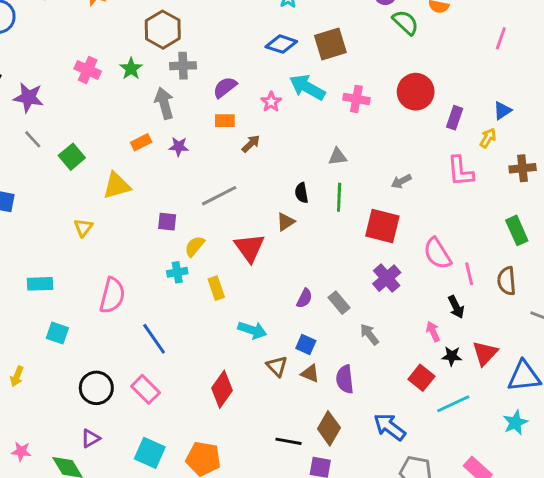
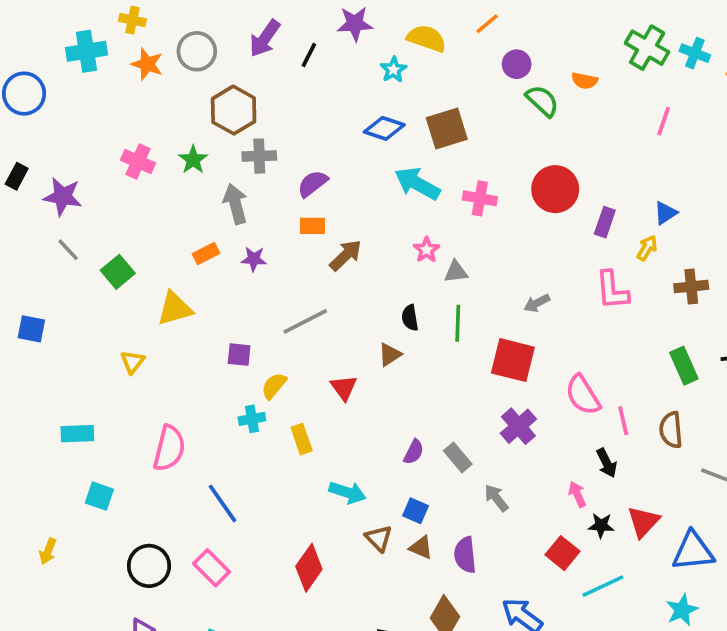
pink star: (271, 102) -> (427, 250), moved
brown arrow: (251, 144) -> (346, 255), size x1.4
red triangle: (249, 248) -> (344, 388), size x0.7

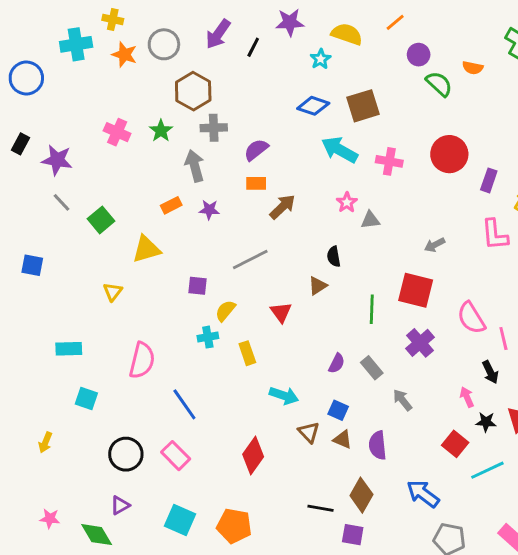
green line: (458, 323) -> (372, 309), moved

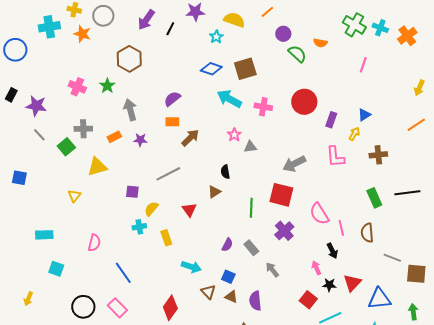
gray circle: (164, 44) -> (103, 16), moved
gray cross: (214, 128) -> (83, 129), moved
gray arrow: (435, 245) -> (294, 164), size x1.6
pink semicircle: (142, 360) -> (94, 243), size x0.7

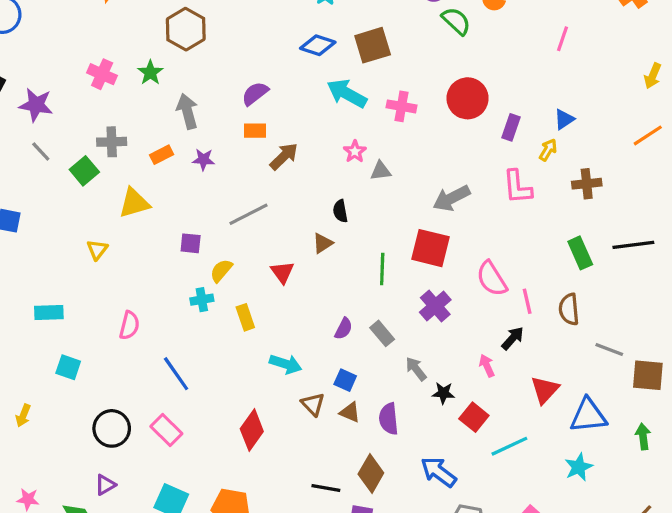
black arrow: (332, 251) -> (513, 338), turned -112
black star: (329, 285) -> (443, 393), moved

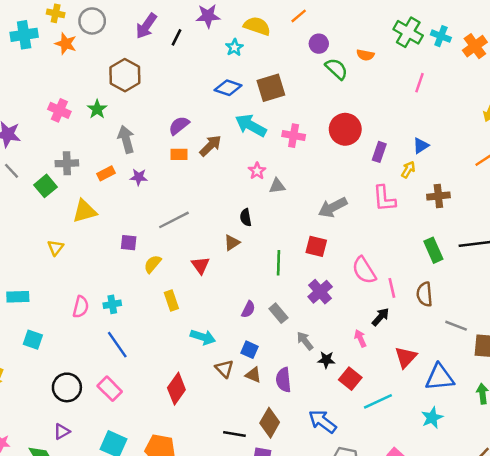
brown arrow: (284, 156) -> (210, 146), moved
red square: (430, 248) -> (316, 246), size x0.7
cyan cross: (202, 300) -> (112, 304), moved

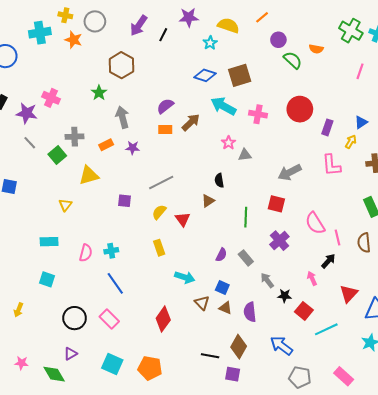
pink cross: (59, 110) -> (51, 98), moved
yellow semicircle: (153, 264) -> (159, 212), moved
cyan rectangle: (18, 297) -> (49, 242), moved

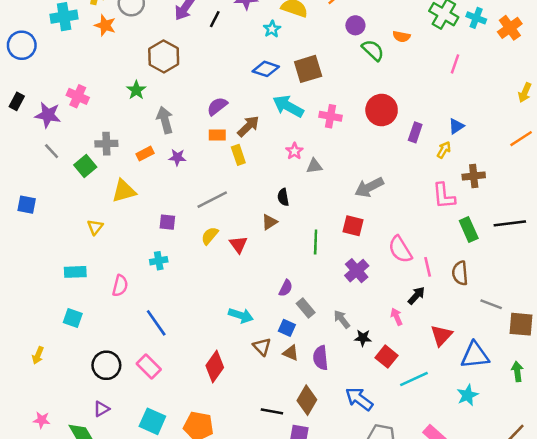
pink L-shape: (331, 165) -> (444, 196), moved
yellow rectangle: (159, 248) -> (238, 155), moved
cyan cross: (111, 251) -> (159, 261), moved
gray rectangle: (246, 258) -> (306, 308), moved

